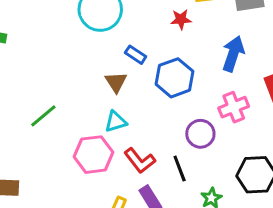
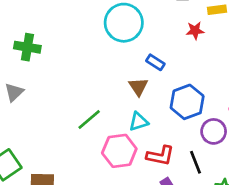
blue hexagon: (174, 78) -> (187, 102), moved
green line: (43, 116) -> (89, 120), moved
red L-shape: (140, 161) -> (160, 156), turned -40

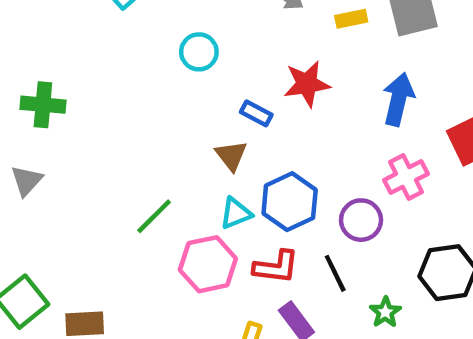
cyan circle: (124, 23) -> (199, 52), size x0.6
red star: (195, 31) -> (307, 84), moved, size x1.5
blue hexagon: (187, 102) -> (290, 202), moved

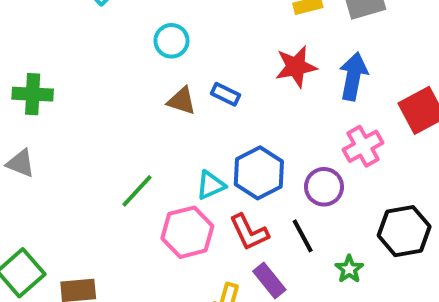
red star: (307, 84) -> (296, 67), moved
brown triangle: (231, 156) -> (182, 101), moved, turned -32
gray triangle: (27, 181) -> (21, 163), turned -48
red L-shape: (276, 267) -> (249, 232), turned 60

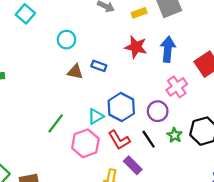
red star: (296, 67) -> (136, 47), turned 30
green star: (349, 269) -> (175, 135), moved

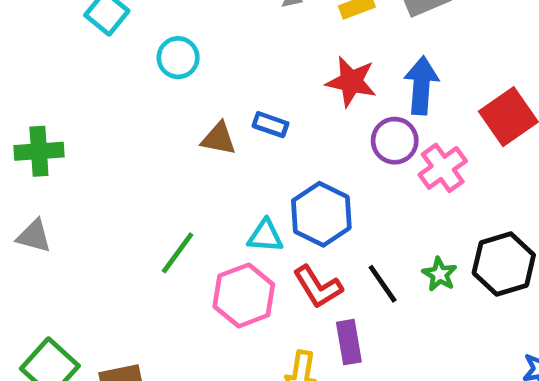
cyan circle: (66, 40) -> (178, 58), moved
purple circle: (158, 111) -> (395, 141), moved
cyan triangle: (96, 116) -> (265, 236), turned 35
purple rectangle: (133, 165) -> (349, 342), turned 36

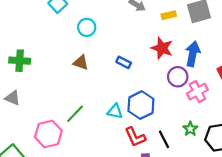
brown triangle: (219, 139) -> (81, 63), moved
green star: (440, 274) -> (190, 129), moved
pink hexagon: (244, 295) -> (48, 134), moved

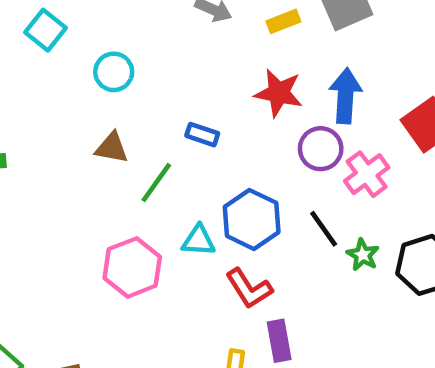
green line: (75, 114) -> (156, 183), moved
pink hexagon: (48, 134) -> (132, 267), moved
black line: (164, 139) -> (324, 229), moved

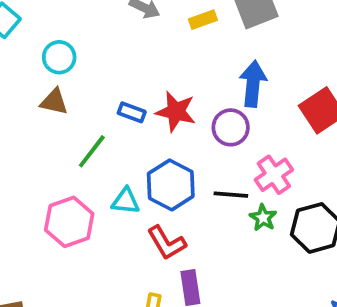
red star: (279, 93) -> (176, 112), moved
brown triangle: (112, 148) -> (54, 102), moved
pink cross: (367, 174) -> (274, 175), moved
black line: (324, 229) -> (231, 195), turned -52

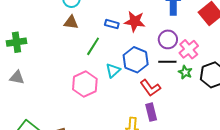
purple circle: (231, 127) -> (168, 39), moved
cyan triangle: (126, 201) -> (113, 70), turned -42
red L-shape: (167, 243) -> (150, 88), moved

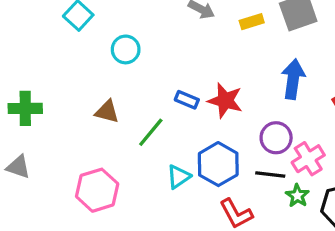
brown triangle: (71, 22) -> (107, 112), moved
pink hexagon: (85, 84) -> (97, 190), moved

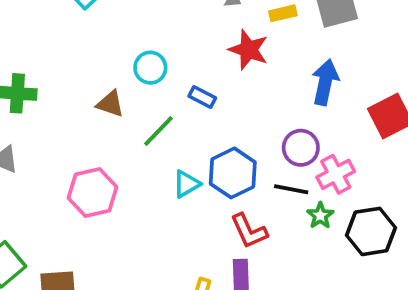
cyan circle: (126, 49) -> (150, 68), moved
red star: (225, 101) -> (249, 50), moved

